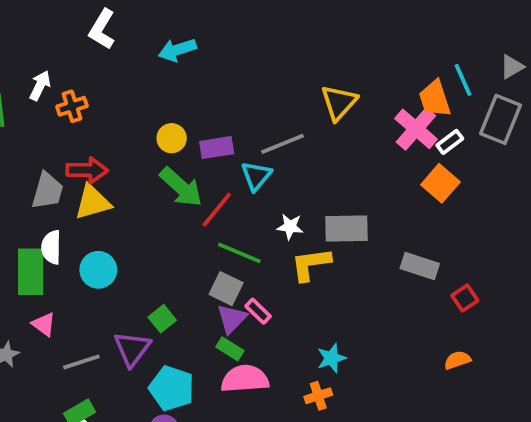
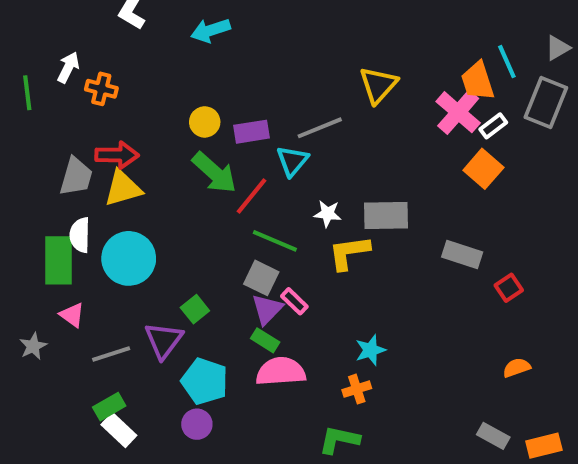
orange cross: (72, 106) -> (101, 89), turned 32
cyan circle: (98, 270) -> (129, 258), size x1.4
orange semicircle: (457, 360) -> (517, 368), moved

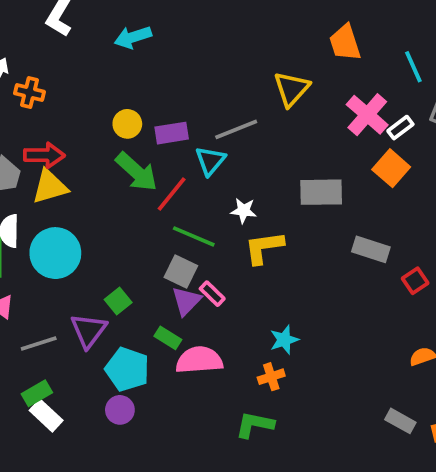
orange trapezoid: (478, 81) -> (345, 43), moved
gray rectangle: (386, 216) -> (321, 192), moved
green rectangle: (265, 340) -> (168, 338), moved

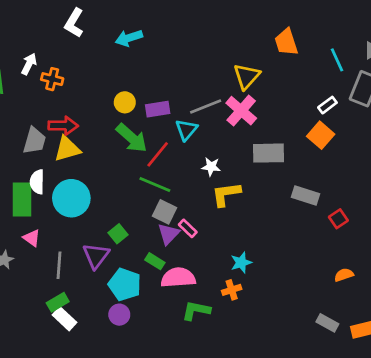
pink cross: (367, 115) -> (241, 111), moved
green line: (194, 236) -> (155, 185), moved
gray line: (39, 343) -> (59, 265), turned -68
green L-shape: (255, 425) -> (196, 310), moved

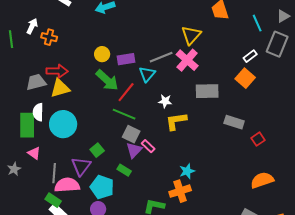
gray trapezoid: (34, 141) -> (36, 82), turned -120
orange semicircle: (344, 275) -> (262, 180), size x1.6
pink semicircle: (178, 278) -> (67, 185), moved
orange cross: (232, 290) -> (180, 191), size x1.5
green rectangle: (58, 302) -> (53, 200), turned 63

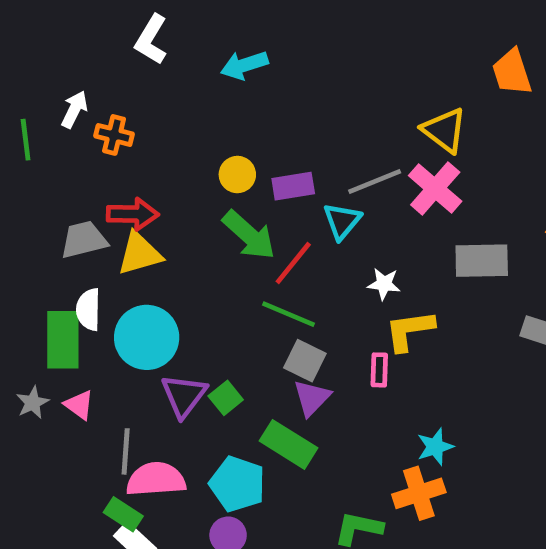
yellow triangle: (191, 35) -> (444, 130), turned -35
pink rectangle: (148, 146) -> (379, 370), moved, turned 48
purple triangle: (81, 166) -> (184, 396), moved
gray star: (14, 169) -> (33, 403), moved
green rectangle: (124, 170) -> (289, 444), size x1.6

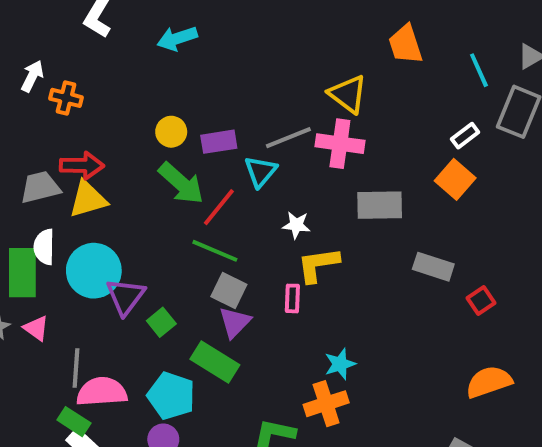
pink cross: (435, 188) -> (340, 144), turned -33
purple triangle: (184, 396) -> (126, 296), moved

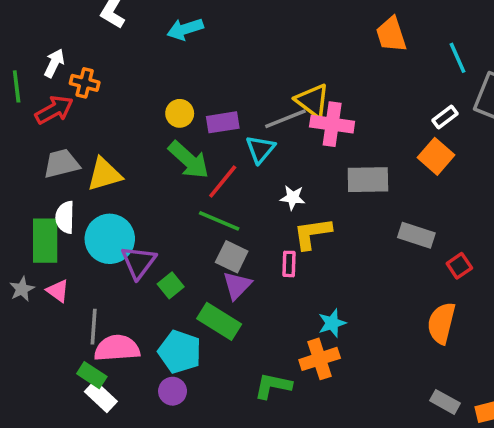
yellow triangle: (348, 94) -> (312, 101), moved
red arrow: (82, 165) -> (54, 110), moved, turned -30
orange semicircle: (489, 382) -> (441, 323), moved, turned -57

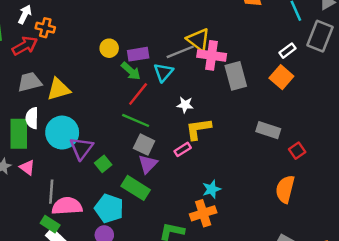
green arrow: (189, 160) -> (131, 71), moved, size x0.7
gray rectangle: (368, 180) -> (236, 76), moved, turned 76
pink rectangle: (289, 264) -> (183, 149), turned 56

